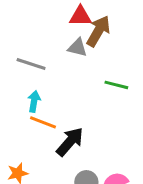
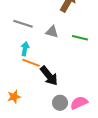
gray triangle: (77, 48) -> (52, 32), moved
black arrow: (70, 142) -> (49, 76), turned 100

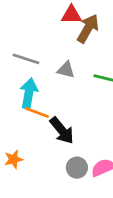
cyan arrow: (25, 49) -> (29, 93), size x1.5

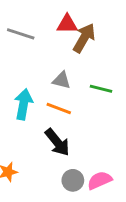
gray line: (26, 59) -> (21, 34), moved
orange line: (37, 113) -> (59, 108), moved

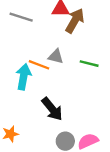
orange line: (59, 108) -> (39, 65), moved

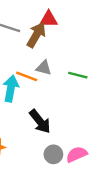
brown arrow: (75, 21) -> (36, 35), moved

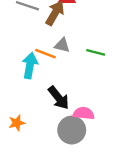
gray circle: (53, 154) -> (72, 130), size x1.5
pink semicircle: (77, 154) -> (84, 113), moved, turned 30

